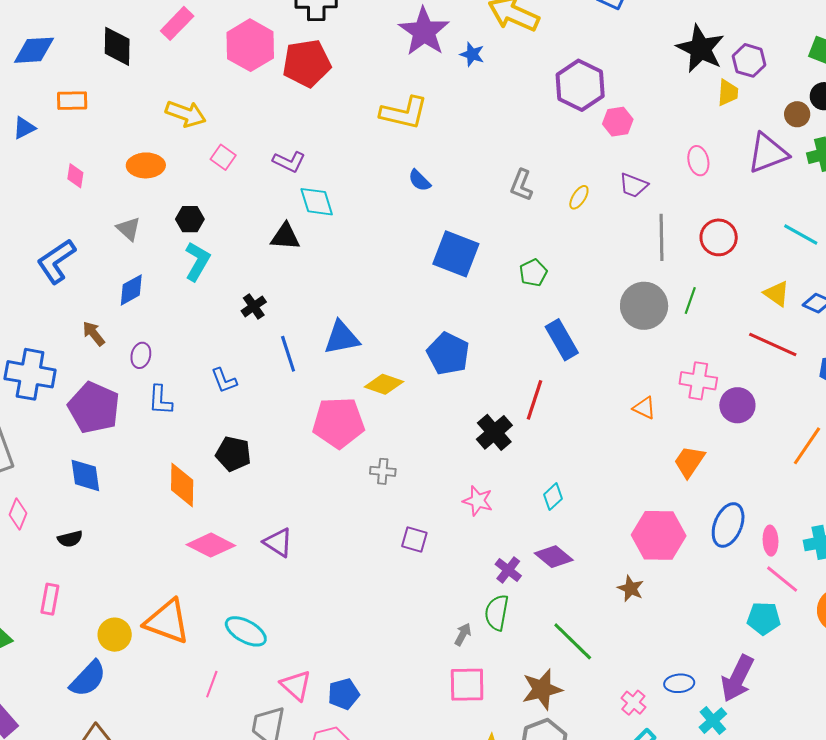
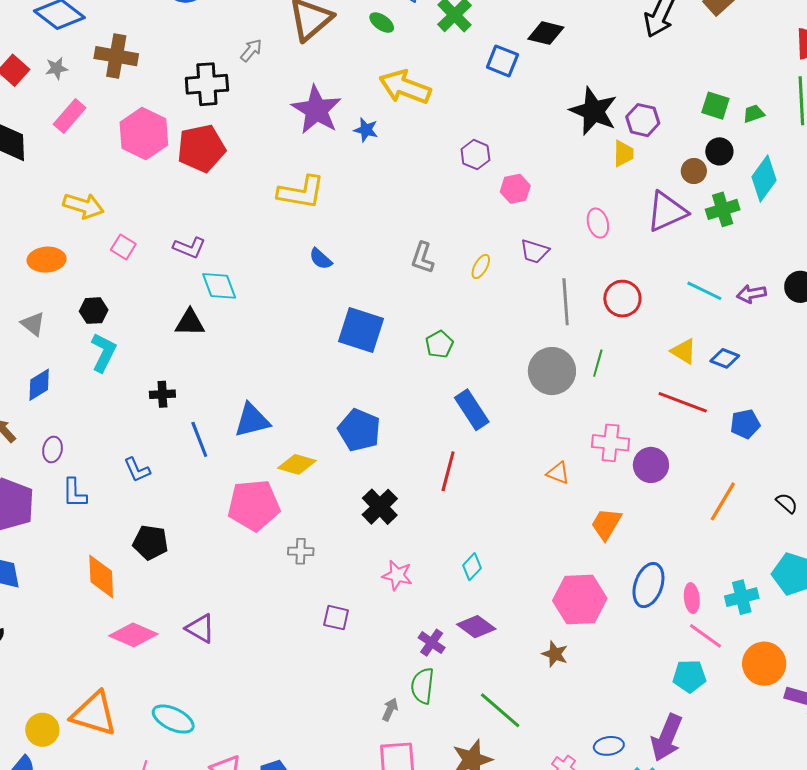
purple hexagon: (580, 85) -> (475, 155), size x0.6
black cross: (254, 306) -> (162, 394), turned 35
black cross: (494, 432) -> (380, 507), moved

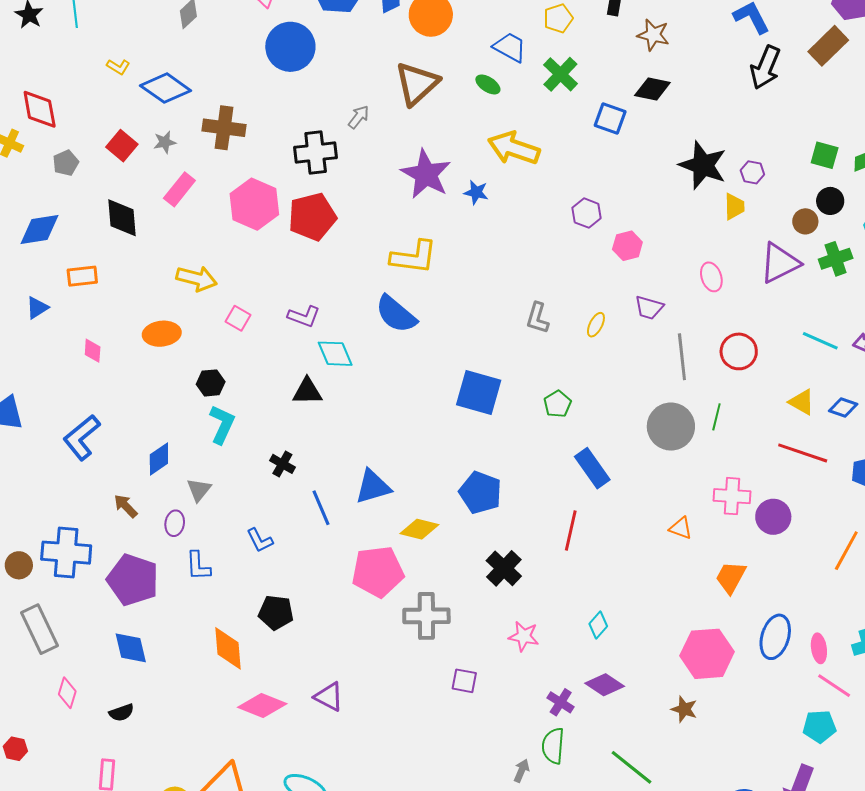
purple hexagon: (643, 120) -> (752, 172), size x0.7
blue semicircle: (321, 259) -> (396, 314), moved, size x1.8
gray triangle: (33, 324) -> (199, 490), moved, turned 32
black cross: (162, 394) -> (282, 464), turned 35
gray cross: (301, 551) -> (426, 616), size x1.8

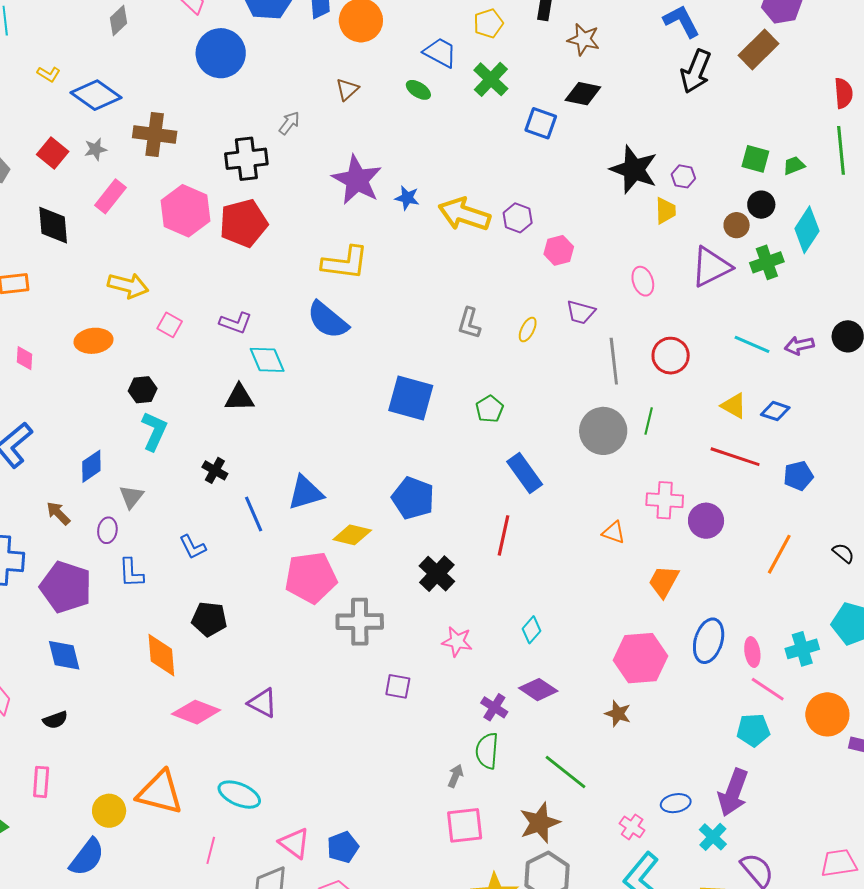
brown triangle: (417, 84) -> (347, 89), size x0.5
yellow arrow: (514, 148) -> (464, 214), moved

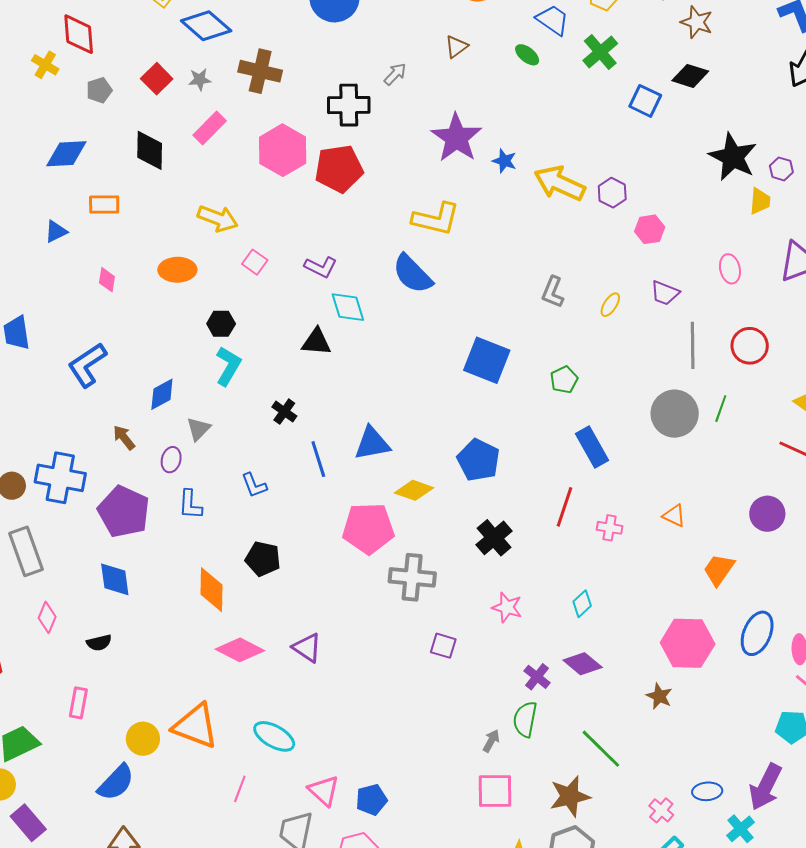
pink cross: (665, 500) -> (610, 528), moved, size x0.7

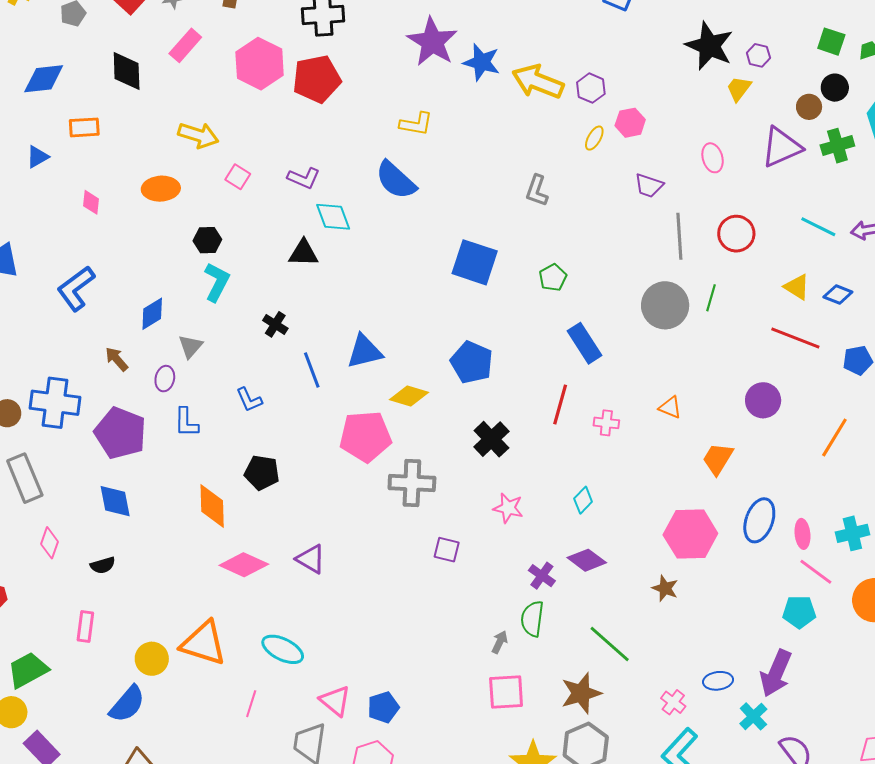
blue star: (504, 161) -> (482, 62), size x1.5
yellow trapezoid: (760, 201) -> (739, 89), turned -144
yellow L-shape: (436, 219) -> (416, 124), size x0.7
yellow ellipse: (610, 305) -> (594, 138), moved

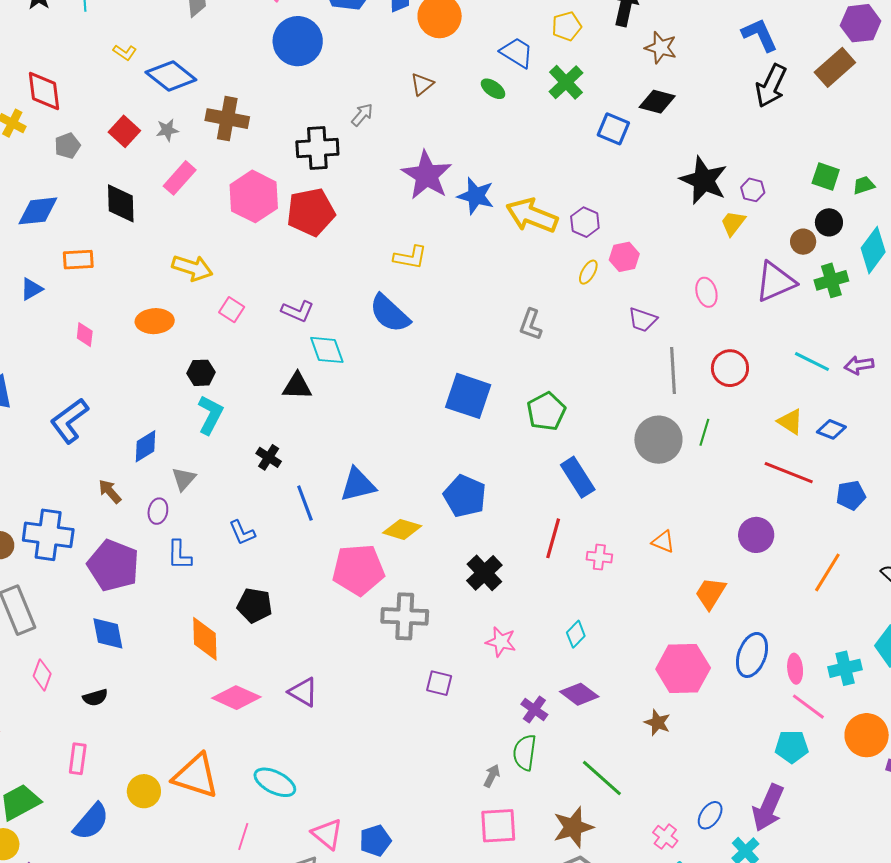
green pentagon: (553, 278) -> (546, 411), size x1.4
blue ellipse: (718, 681) -> (710, 815), turned -48
blue semicircle: (127, 704) -> (91, 822), moved

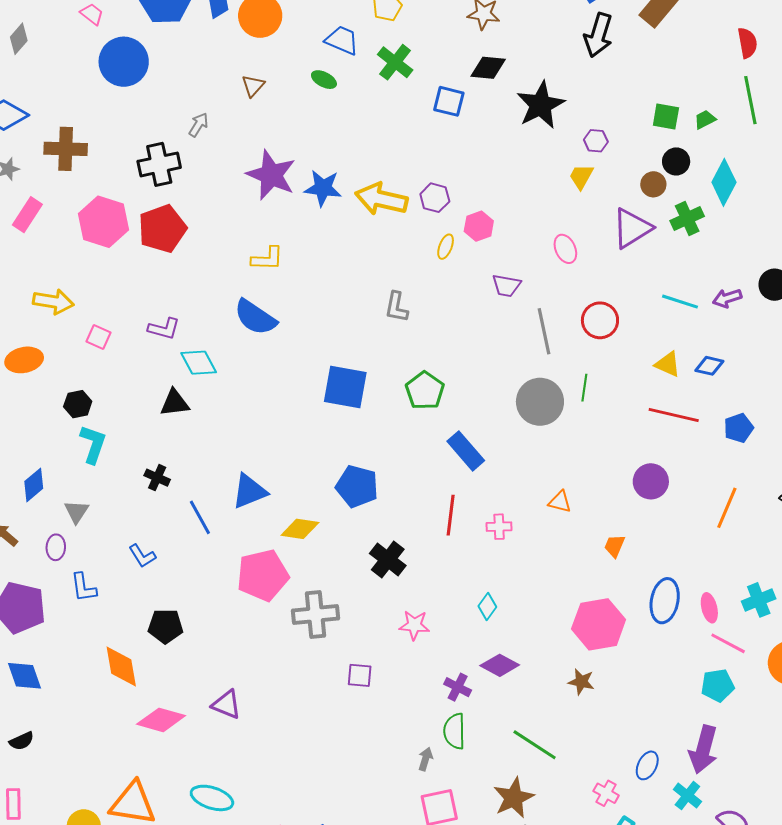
black star: (704, 180) -> (541, 105), moved, turned 30
orange trapezoid: (711, 593) -> (614, 546), size x0.7

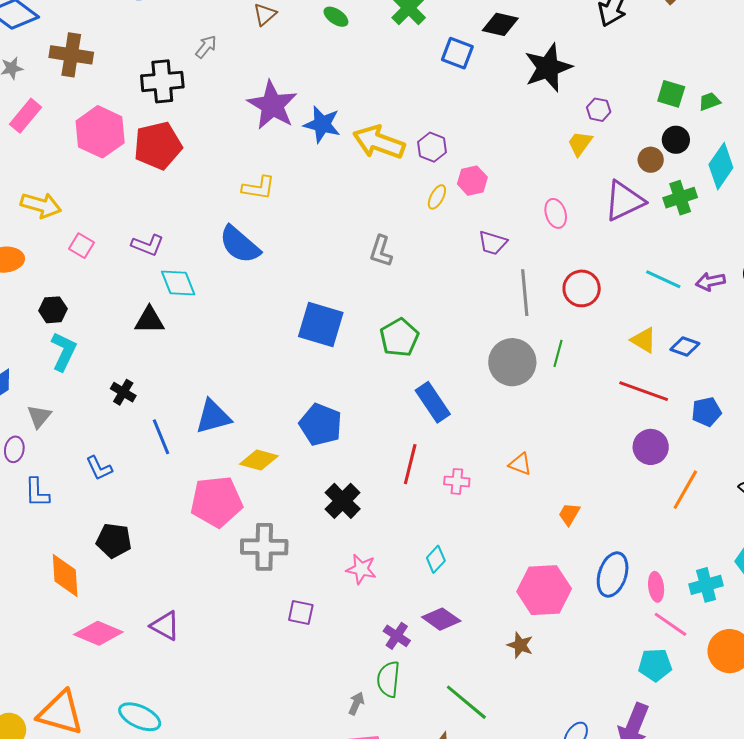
purple circle: (651, 481) -> (651, 447), moved

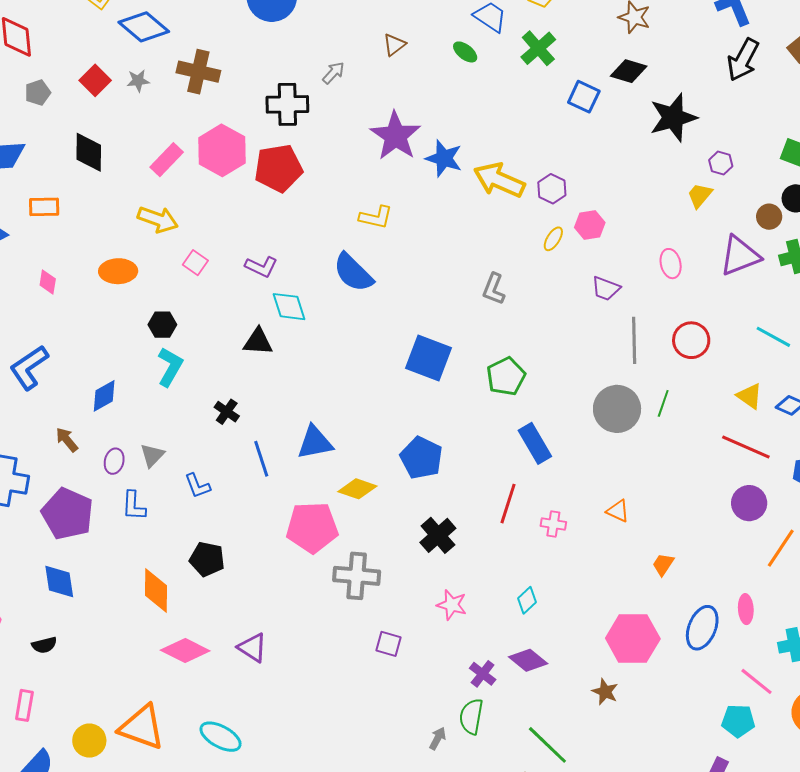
pink rectangle: (26, 116) -> (167, 160), moved
gray triangle: (39, 416) -> (152, 455), moved
pink ellipse: (656, 587) -> (746, 609), moved

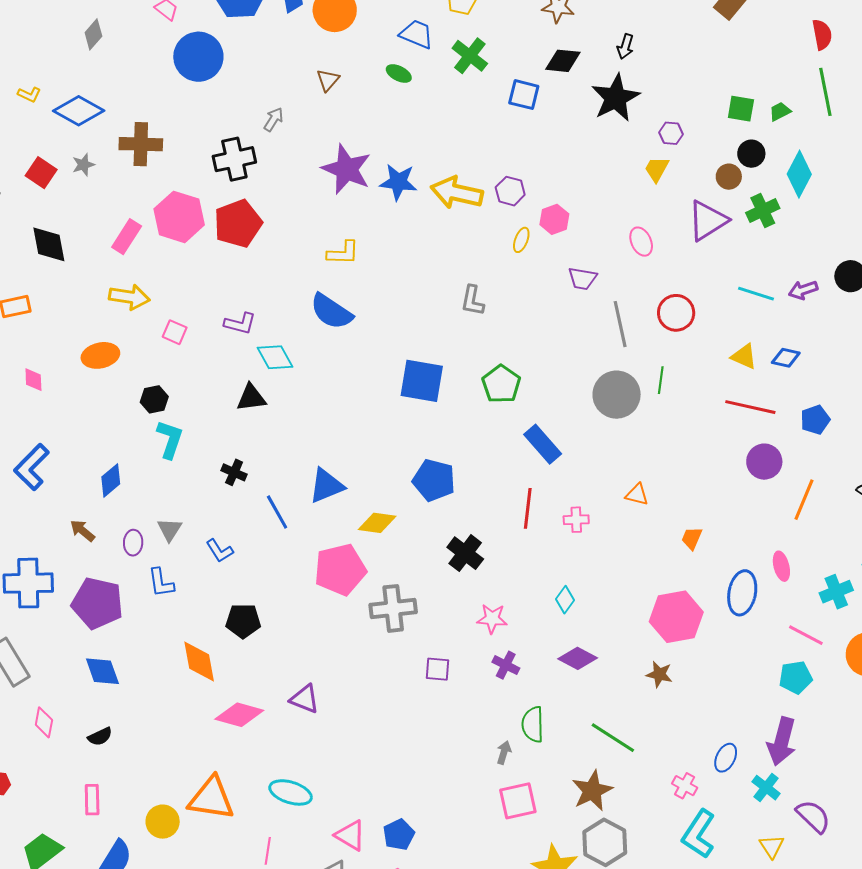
black arrow: (743, 60) -> (625, 47), moved, size x0.6
purple cross: (483, 674) -> (506, 665), moved

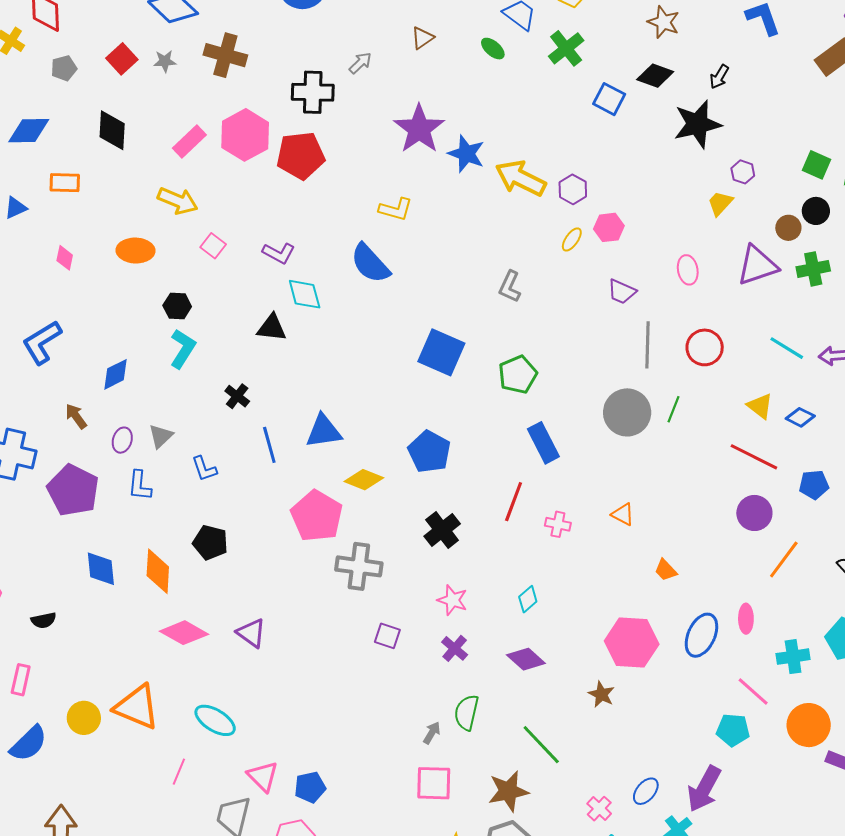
orange trapezoid: (692, 538) -> (666, 570), turned -80
pink pentagon: (340, 570) -> (317, 516), turned 30
blue diamond: (102, 671) -> (101, 569), moved

